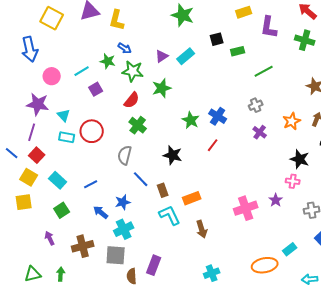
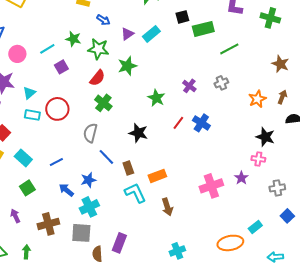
blue arrow: (125, 48) -> (103, 20), moved
green rectangle: (238, 51) -> (203, 29), size x1.5
cyan triangle: (64, 115) -> (29, 93), turned 32
blue cross: (218, 116) -> (201, 123), moved
purple cross: (260, 132) -> (189, 86), moved

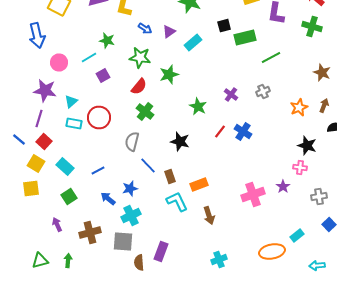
purple triangle: (127, 34) -> (169, 32), moved
green star: (73, 39) -> (107, 40), moved

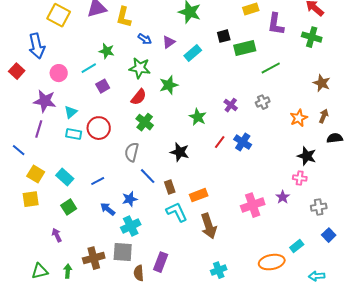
red square: (44, 142) -> (17, 71), moved
brown arrow: (209, 216) -> (209, 226), size x1.4
brown cross: (90, 232) -> (94, 258), moved

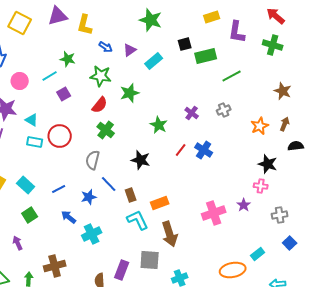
cyan triangle: (71, 112) -> (32, 120), turned -48
blue star: (130, 199) -> (89, 197), moved
gray square: (123, 252) -> (150, 260), moved

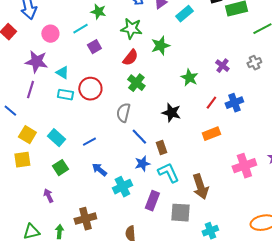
blue cross: (204, 150) -> (234, 103), turned 36
blue star: (89, 197) -> (142, 164), moved
orange rectangle: (160, 203) -> (211, 134), moved
purple rectangle: (122, 270) -> (152, 201), moved

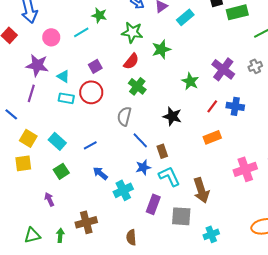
purple square: (94, 47) -> (95, 66), moved
purple cross: (222, 66) -> (223, 69), size x1.6
blue cross: (234, 103) -> (235, 106), turned 30

